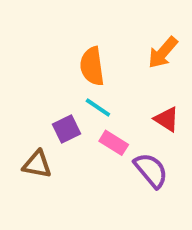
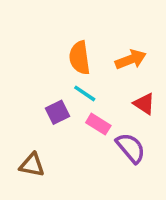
orange arrow: (163, 53) -> (131, 59), moved, turned -152
brown triangle: (37, 164) -> (32, 165), moved

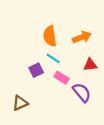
red triangle: (144, 104) -> (90, 65), turned -40
brown triangle: (32, 165) -> (20, 103), turned -35

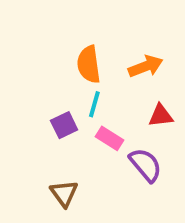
cyan line: (53, 58) -> (94, 104), turned 72
brown triangle: (20, 103) -> (64, 193), moved, turned -42

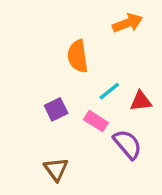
orange arrow: (146, 66) -> (128, 23), moved
cyan line: (94, 104) -> (109, 91), moved, turned 35

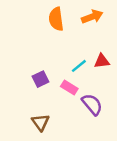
orange semicircle: (78, 56) -> (56, 19), moved
red triangle: (141, 101) -> (102, 61), moved

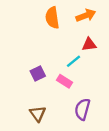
red triangle: (102, 61) -> (89, 44), moved
purple semicircle: (92, 104) -> (82, 109), moved, turned -125

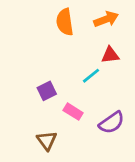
pink rectangle: (65, 81) -> (73, 112), moved
purple semicircle: (82, 109) -> (112, 123), moved, turned -140

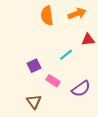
red triangle: (110, 55) -> (88, 40), moved

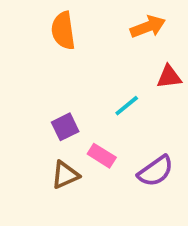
orange semicircle: (47, 16) -> (63, 31), moved
brown triangle: (34, 102) -> (65, 175), moved, turned 42

